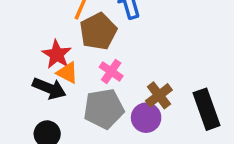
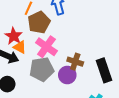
pink cross: (111, 71) -> (46, 47), size x1.5
brown cross: (159, 95) -> (75, 62), turned -35

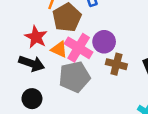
orange triangle: (20, 47) -> (59, 49), moved
purple circle: (67, 75) -> (104, 42), moved

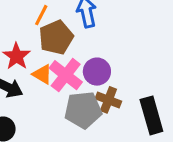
gray pentagon: (74, 77) -> (83, 110), moved

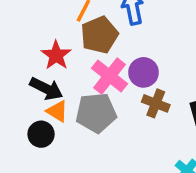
orange triangle: (42, 74) -> (57, 111), moved
gray pentagon: (83, 110) -> (96, 113), moved

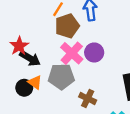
red star: (56, 55) -> (19, 46), moved
brown cross: (156, 103) -> (88, 99), moved
orange triangle: (57, 111) -> (35, 82), moved

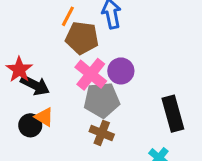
brown pentagon: (67, 26) -> (82, 38), turned 30
gray pentagon: (61, 76) -> (102, 100), moved
brown cross: (88, 99) -> (102, 133), moved

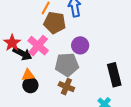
pink cross: (91, 74) -> (38, 46), moved
orange triangle: (44, 117) -> (28, 75), turned -40
black circle: (30, 125) -> (30, 85), moved

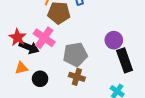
purple circle: (80, 45) -> (114, 40), moved
orange triangle: (28, 75) -> (21, 68), moved

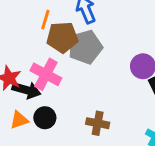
gray pentagon: (75, 54) -> (85, 47), moved
black circle: (40, 79) -> (45, 118), moved

